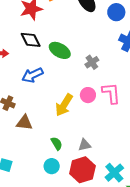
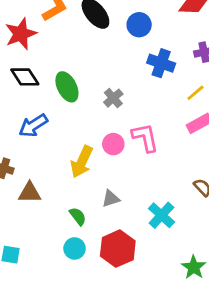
green ellipse: (60, 50) -> (67, 87), turned 40
gray triangle: (85, 145) -> (111, 199), moved
cyan cross: (114, 173) -> (161, 215), moved

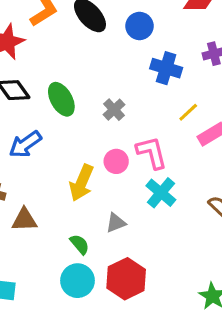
yellow line: (195, 93) -> (188, 112), moved
cyan cross: (161, 215) -> (161, 193), moved
cyan circle: (75, 248) -> (77, 281), size x1.4

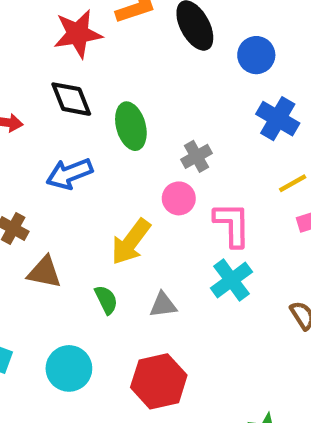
pink circle: (116, 161) -> (179, 198), moved
green semicircle: (80, 244) -> (106, 300), moved
cyan circle: (77, 281) -> (69, 368), moved

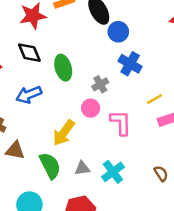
blue circle: (256, 55) -> (118, 32), moved
blue cross: (278, 119) -> (130, 64), moved
cyan cross: (231, 280) -> (113, 172), moved
green semicircle: (106, 300) -> (50, 166), size x1.6

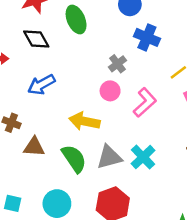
green ellipse: (63, 68) -> (76, 20), moved
pink L-shape: (121, 123) -> (145, 102), turned 56
yellow arrow: (64, 133) -> (84, 121), turned 72
gray triangle: (82, 168) -> (109, 157), size x1.5

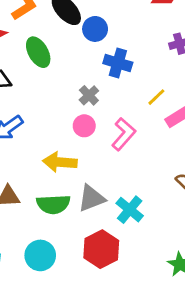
cyan cross: (143, 157) -> (130, 210), moved
green semicircle: (74, 159) -> (53, 204), turned 128

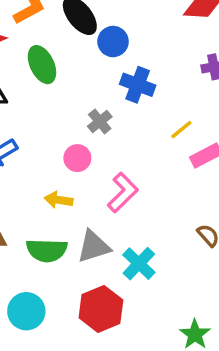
pink circle: (84, 126) -> (77, 158), moved
pink L-shape: (124, 134) -> (123, 192), moved
yellow arrow: (60, 162) -> (59, 200), size x0.7

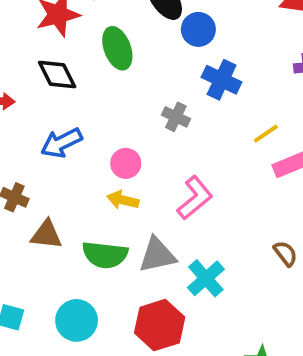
gray cross: (100, 121) -> (176, 117), turned -30
pink circle: (77, 158) -> (126, 163), moved

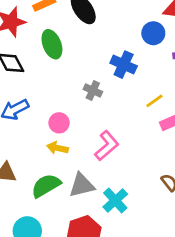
blue circle: (198, 29) -> (153, 33), moved
green semicircle: (105, 255) -> (46, 186), turned 144

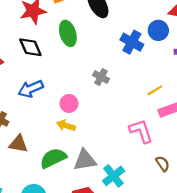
blue cross: (124, 65) -> (132, 42), moved
pink L-shape: (107, 146) -> (141, 131), moved, turned -72

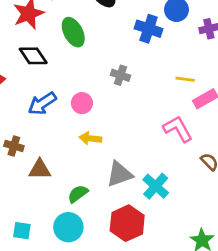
yellow line: (155, 90) -> (185, 79), turned 49
pink circle: (69, 103) -> (82, 103), moved
green semicircle: (53, 158) -> (78, 194), moved, size x0.7

